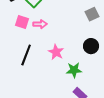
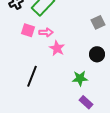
pink star: (56, 52) -> (57, 48), moved
black line: (26, 55) -> (32, 76), moved

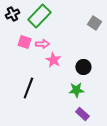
gray square: (98, 22) -> (94, 23), moved, turned -32
black circle: (97, 54) -> (83, 67), moved

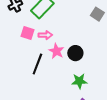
black circle: (83, 67) -> (75, 53), moved
black line: (28, 88) -> (37, 64), moved

